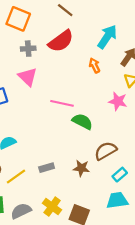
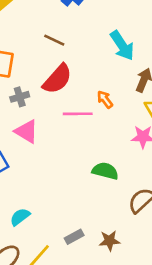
cyan arrow: (107, 37) -> (122, 45), moved, turned 125
pink line: (62, 103) -> (78, 114), moved
brown star: (81, 168) -> (109, 241), moved

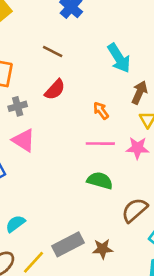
red semicircle: (57, 79) -> (55, 90), size x0.7
pink line: (78, 114) -> (100, 144), moved
gray rectangle: (74, 237) -> (68, 244), size x1.6

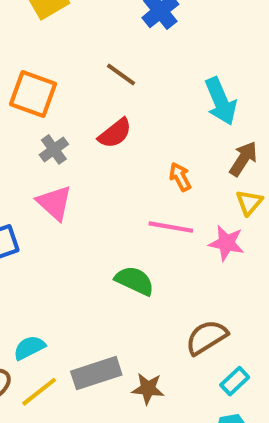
gray cross: (18, 106) -> (54, 149), turned -30
green semicircle: (100, 181) -> (135, 281), moved
cyan semicircle: (15, 224) -> (29, 348), moved

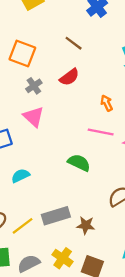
cyan semicircle: (29, 348) -> (20, 176), moved

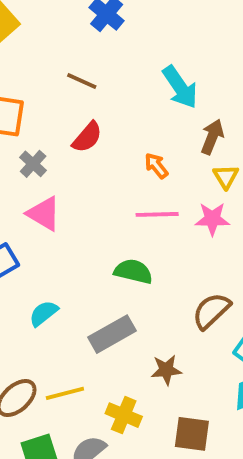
gray rectangle: (56, 216) -> (112, 334), moved
yellow line: (23, 226) -> (65, 393), turned 35
yellow cross: (63, 258) -> (124, 415), moved

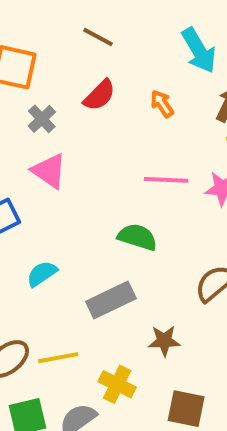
orange arrow: (156, 166) -> (162, 104), moved

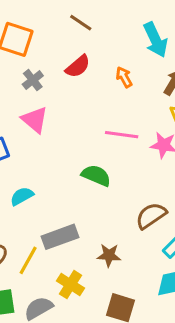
gray rectangle: (111, 300) -> (60, 237), moved
yellow line: (58, 358) -> (28, 260), turned -56

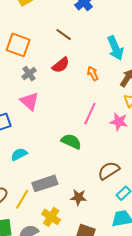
pink line: (122, 135) -> (90, 114), turned -75

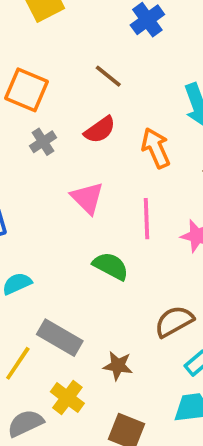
orange arrow: (93, 73) -> (156, 148), size x1.5
pink triangle: (30, 101) -> (87, 198), moved
pink line: (90, 114) -> (147, 219), turned -30
gray rectangle: (45, 183) -> (60, 338), turned 45

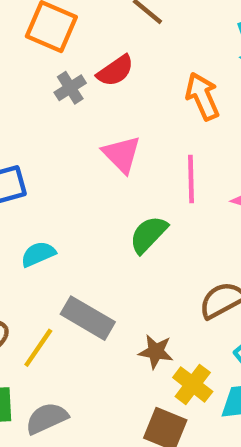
red semicircle: (100, 130) -> (115, 71), moved
green semicircle: (111, 266) -> (148, 234), turned -75
yellow cross: (67, 398) -> (193, 384), moved

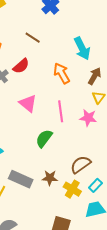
brown star: (156, 352) -> (50, 178), moved
yellow cross: (193, 384) -> (72, 189), moved

